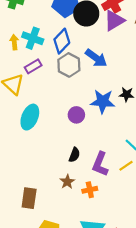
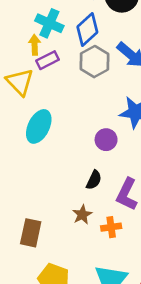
yellow arrow: (14, 42) -> (35, 45), moved
purple circle: (76, 115) -> (106, 140), moved

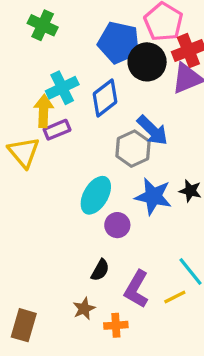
cyan cross: (49, 23) -> (62, 88), turned 36
yellow arrow: (35, 45) -> (44, 111), size x1.4
gray hexagon: (94, 62) -> (133, 149), moved
cyan ellipse: (39, 126) -> (96, 195), moved

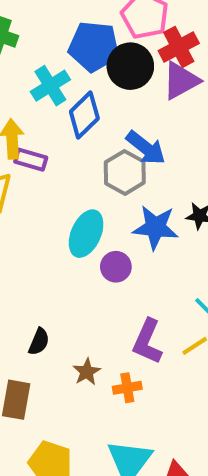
cyan cross: (62, 88) -> (50, 86), moved
purple rectangle: (57, 130) -> (31, 160), turned 45
black semicircle: (100, 270) -> (39, 342), moved

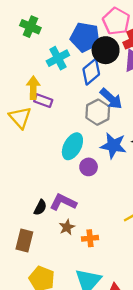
blue diamond: (84, 115) -> (91, 72), moved
purple L-shape: (147, 341) -> (63, 202), moved, turned 88

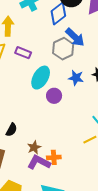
purple rectangle: (43, 101) -> (23, 53), moved
blue star: (113, 146) -> (76, 78), size x0.7
purple L-shape: (63, 202) -> (39, 162), moved

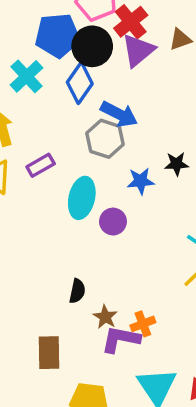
purple rectangle: (23, 53) -> (41, 165), turned -35
black semicircle: (11, 130) -> (77, 291), moved

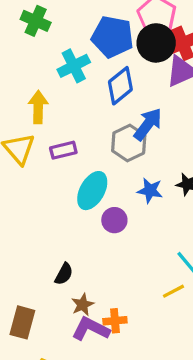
black circle: (92, 46) -> (156, 43), moved
blue arrow: (119, 114) -> (148, 124), turned -96

